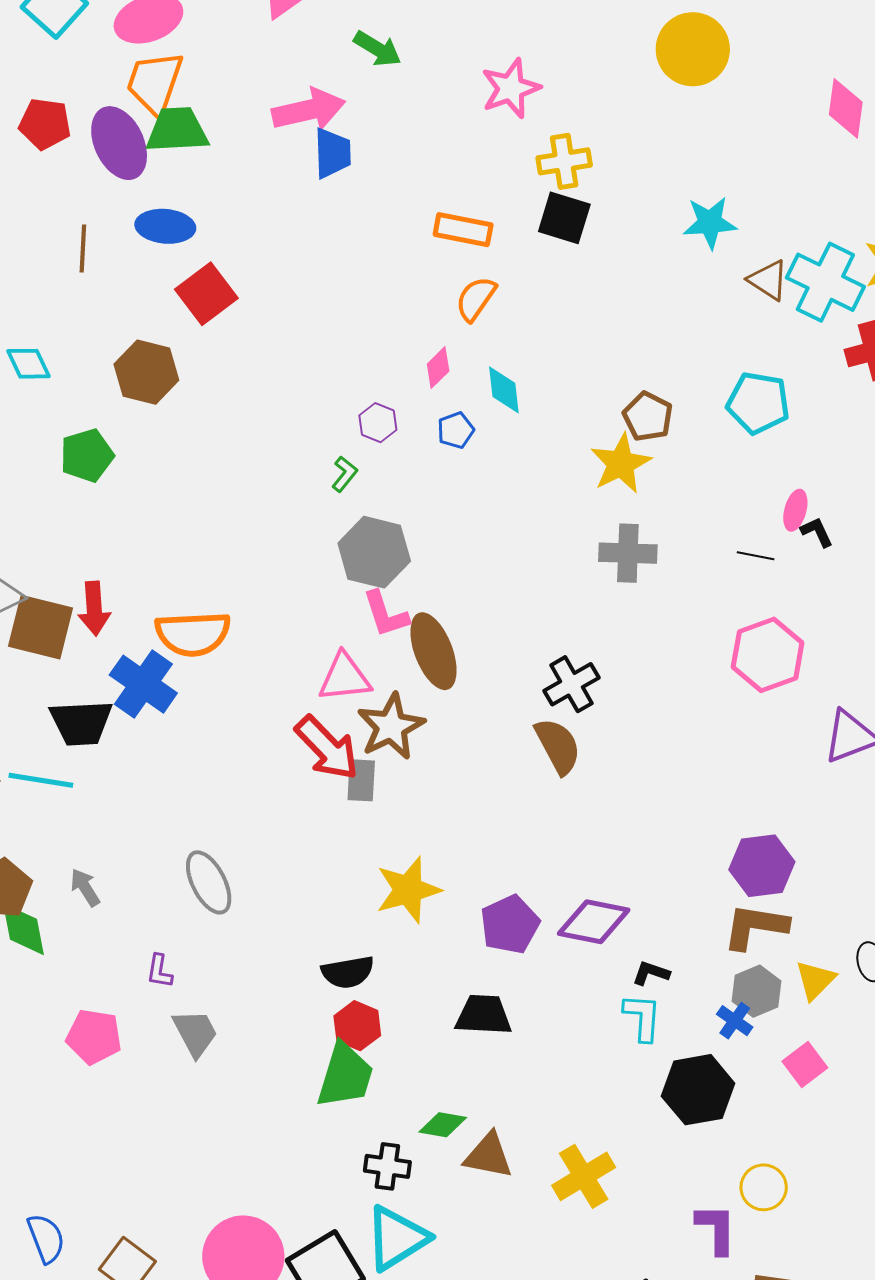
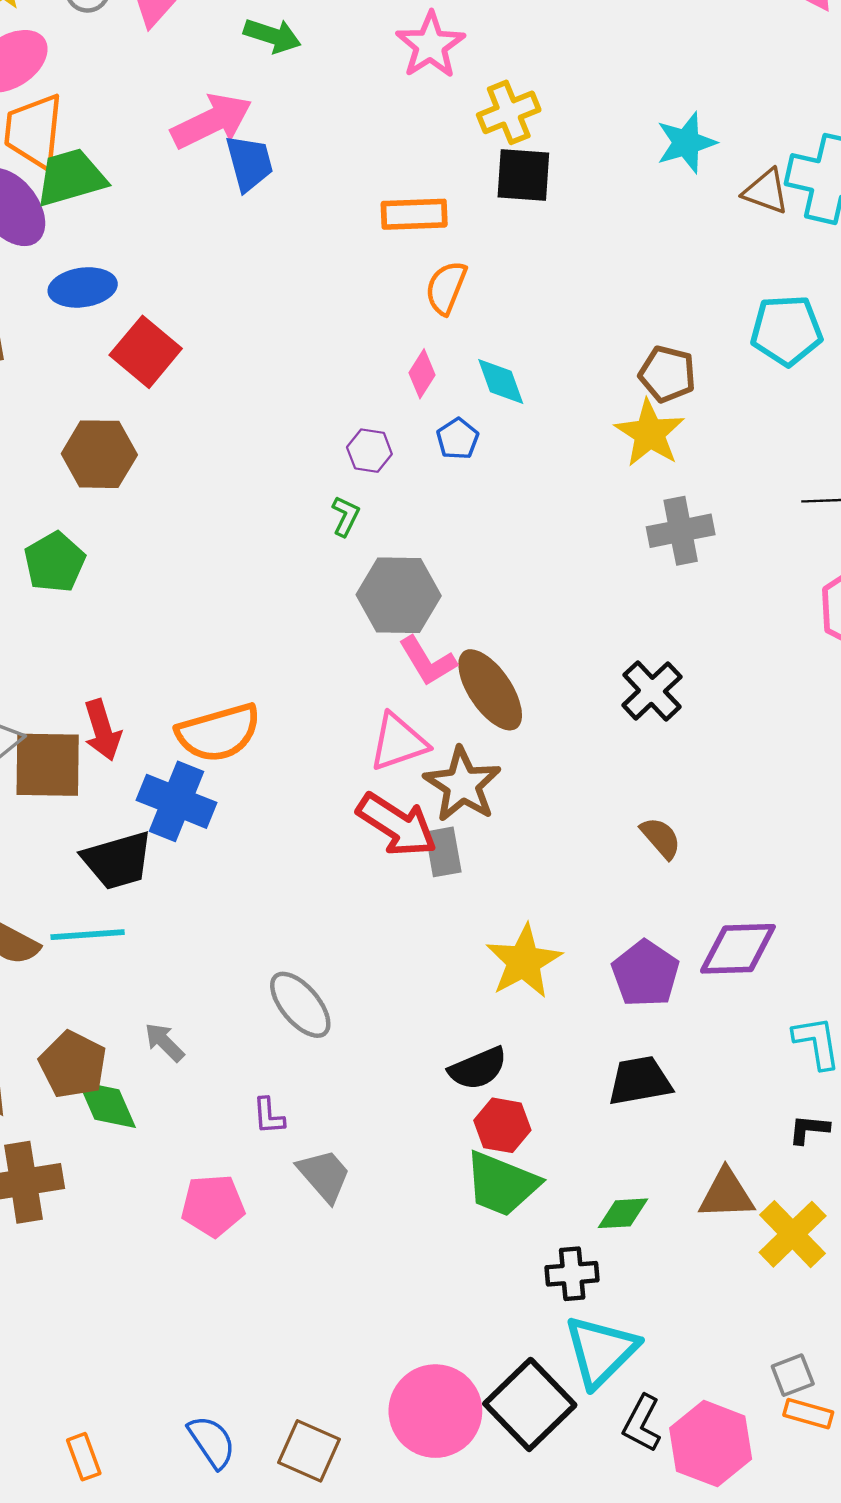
brown semicircle: (558, 746) -> (661, 838), moved, size x0.7
black L-shape: (651, 973) -> (809, 1129), moved
green trapezoid: (345, 1076) -> (502, 1184), turned 108
brown triangle: (488, 1156) -> (726, 1194), moved

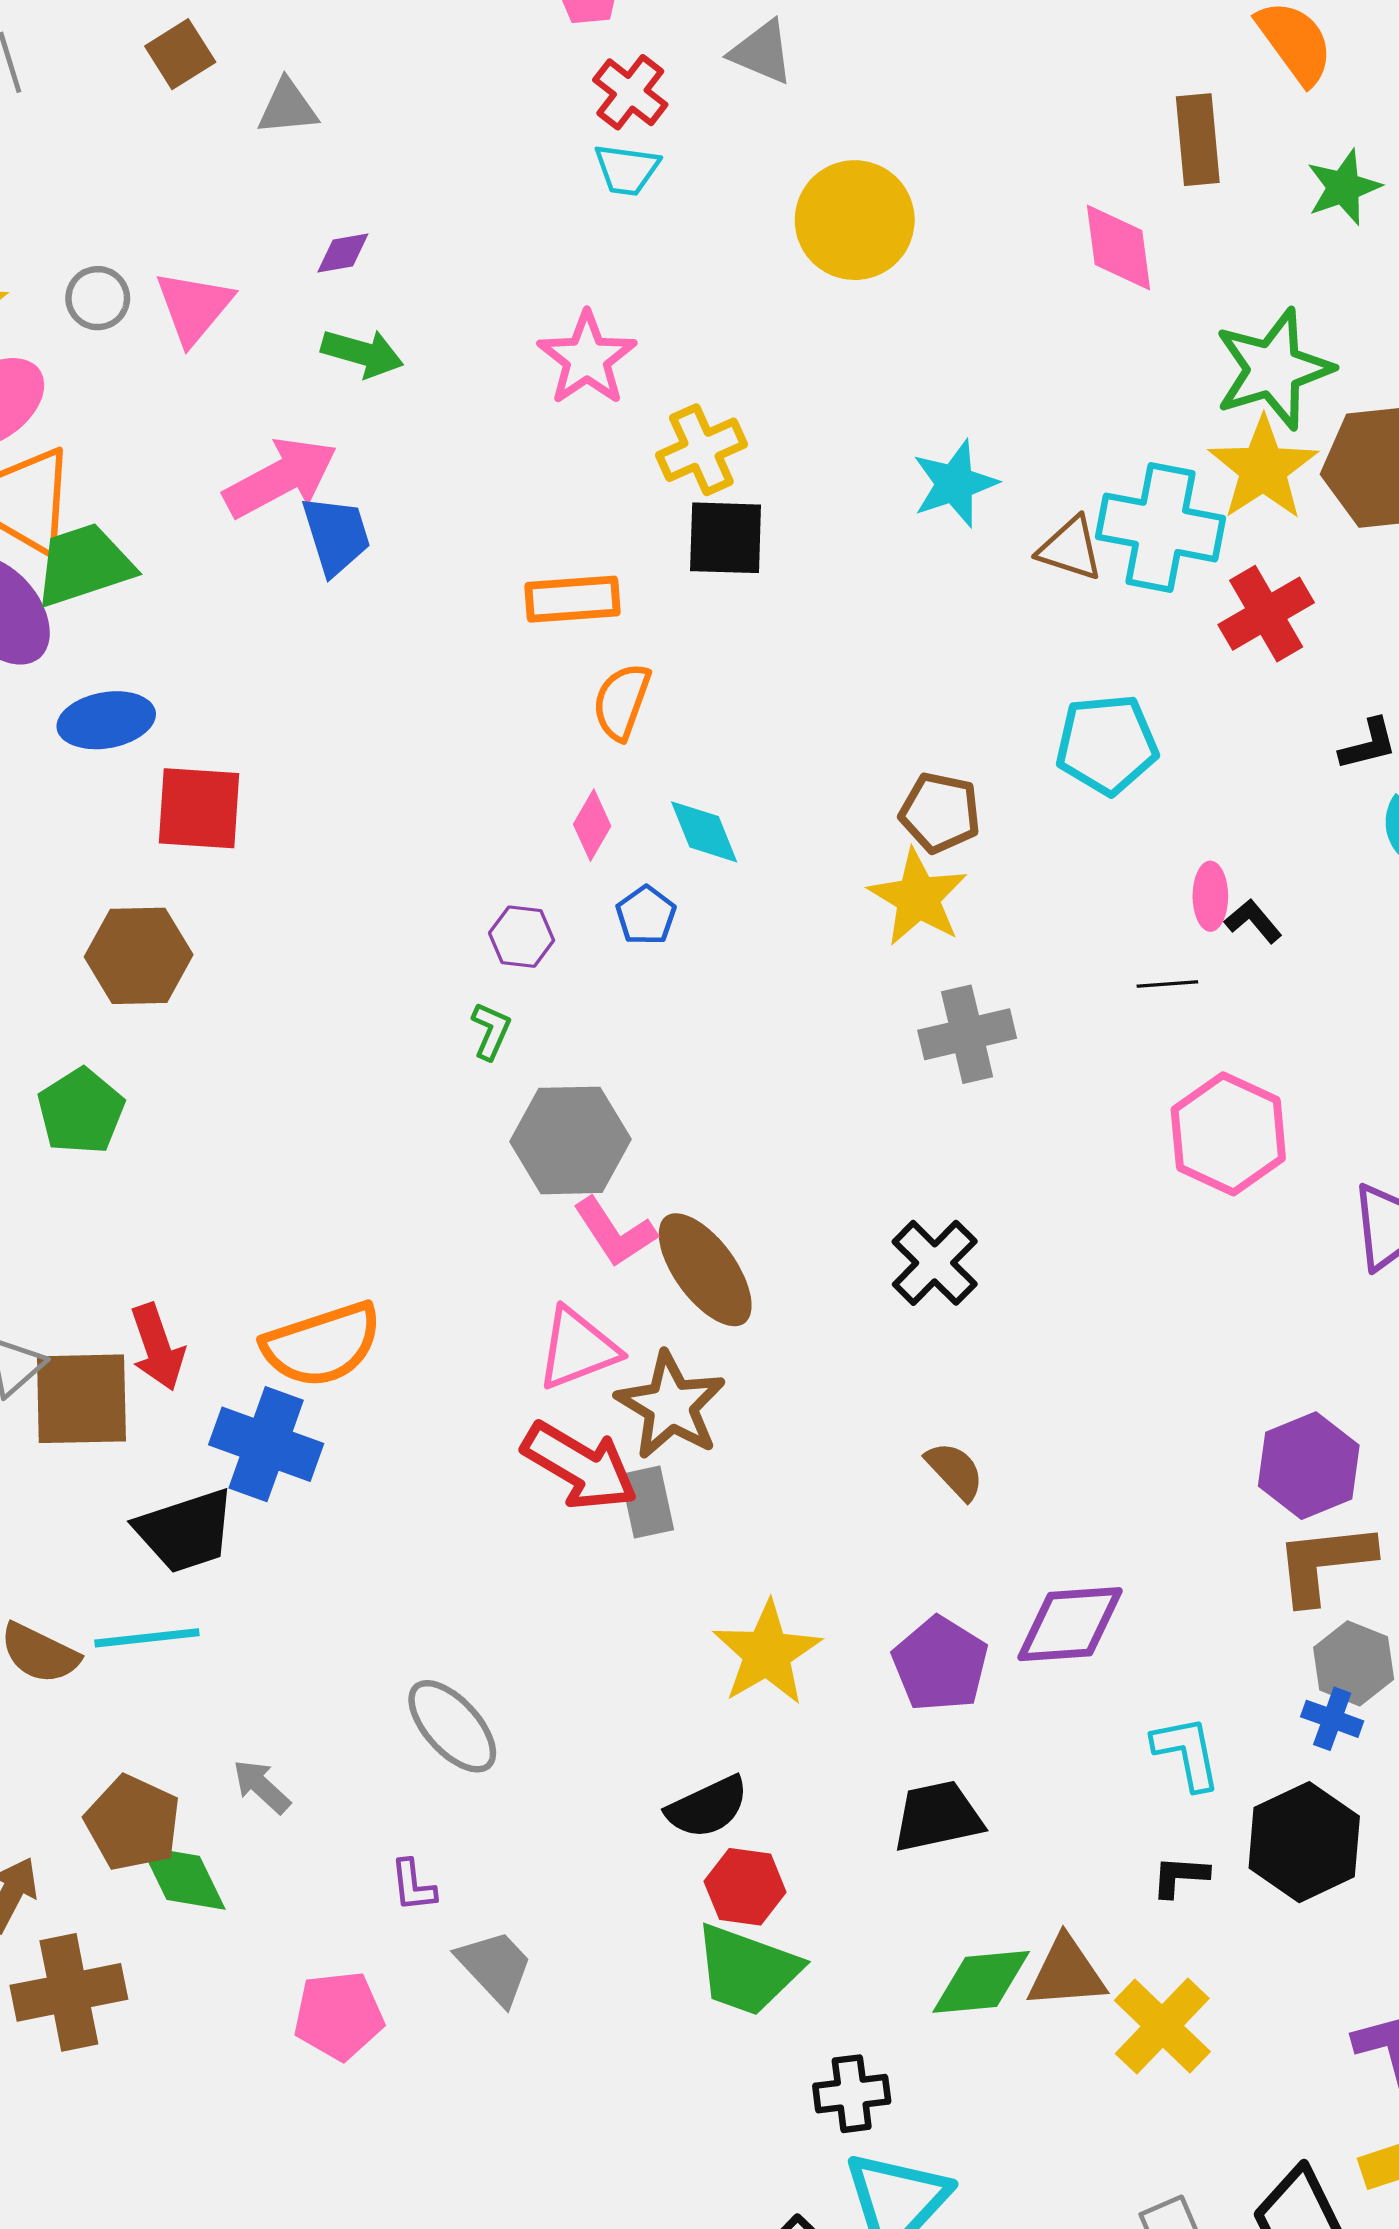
red square: (146, 352) -> (199, 808), turned -34
green diamond: (623, 1213) -> (981, 1982), moved, size x1.4

